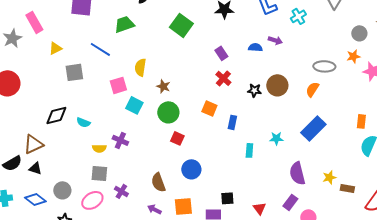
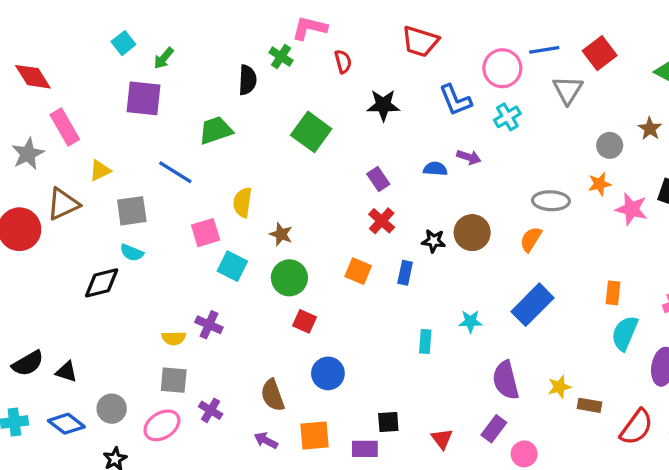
cyan semicircle: (83, 122) -> (132, 253), moved
blue rectangle: (232, 122) -> (405, 273), moved
brown triangle: (33, 144) -> (63, 204), moved

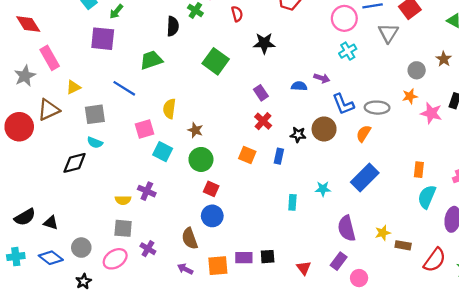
blue L-shape: (455, 100) -> (343, 104), moved
blue circle: (328, 373) -> (212, 216), moved
purple rectangle: (365, 449) -> (244, 258), moved

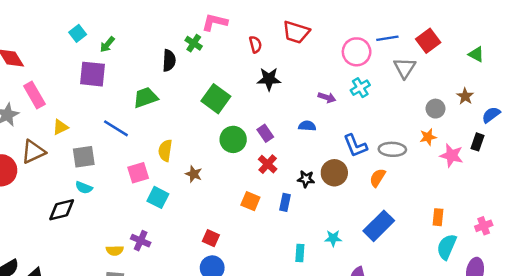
red semicircle: (237, 14) -> (255, 44), moved
purple arrow: (322, 78) -> (327, 97), moved
green circle: (201, 159) -> (233, 139), moved

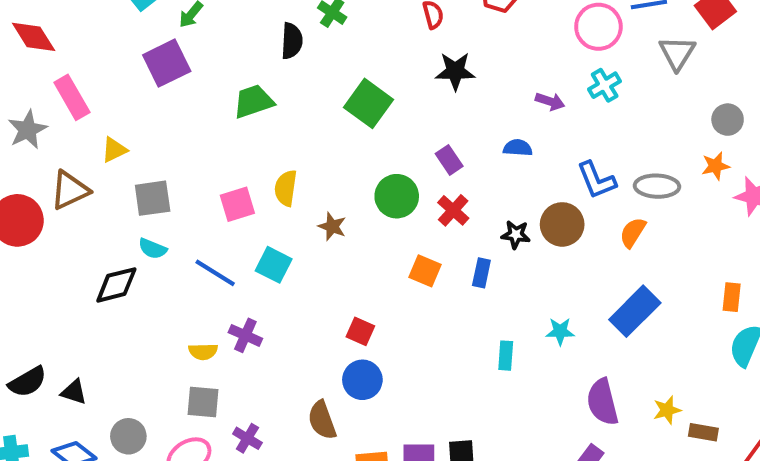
purple square: (92, 74) -> (167, 63), turned -32
blue line: (116, 128) -> (215, 273), moved
green circle: (233, 139) -> (397, 196), moved
pink square: (138, 173) -> (237, 204), moved

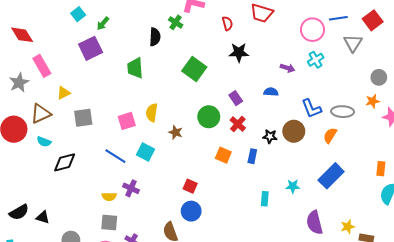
green trapezoid: (253, 101) -> (135, 68), turned -75
cyan semicircle: (153, 249) -> (44, 142), moved

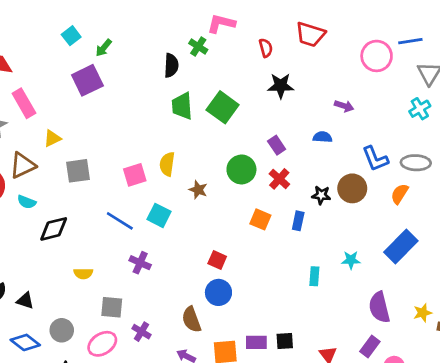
cyan cross: (316, 60) -> (420, 109), moved
green trapezoid: (135, 68) -> (182, 106), moved
yellow semicircle: (109, 197) -> (83, 274), moved

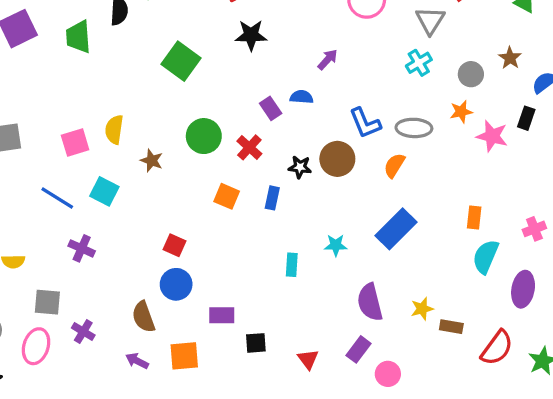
green trapezoid: (182, 106) -> (78, 37), moved
purple arrow: (344, 106) -> (328, 60), turned -66
purple rectangle: (277, 145) -> (271, 108), moved
purple rectangle: (256, 342) -> (222, 315), moved
pink ellipse: (102, 344) -> (36, 346), turned -40

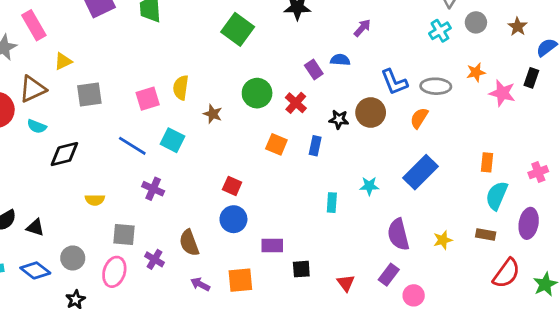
gray circle: (471, 74) -> (476, 22), moved
brown semicircle: (144, 317) -> (189, 243), moved
brown rectangle: (451, 327) -> (486, 234), moved

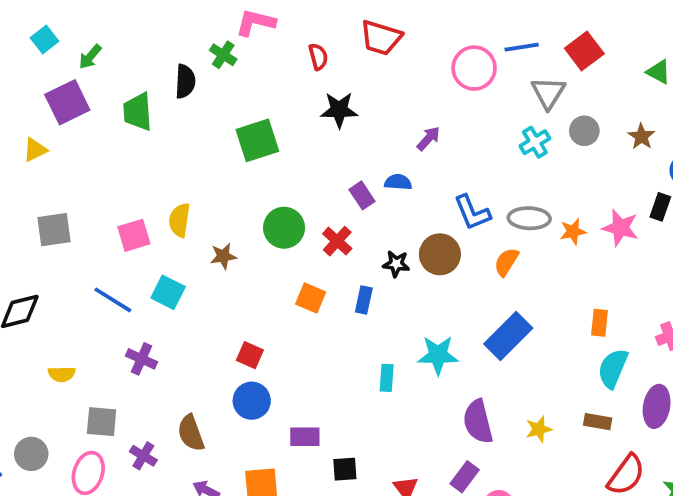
green square: (238, 29) -> (257, 140), turned 36
yellow triangle: (63, 61) -> (35, 150), moved
orange star: (476, 72) -> (573, 232), moved
brown star: (213, 114) -> (223, 256), turned -30
cyan star: (369, 186) -> (438, 355), size x1.5

